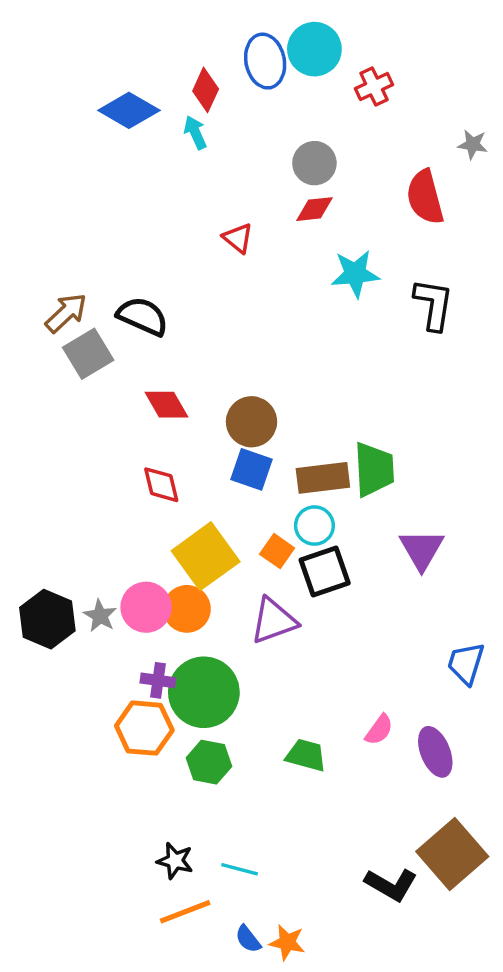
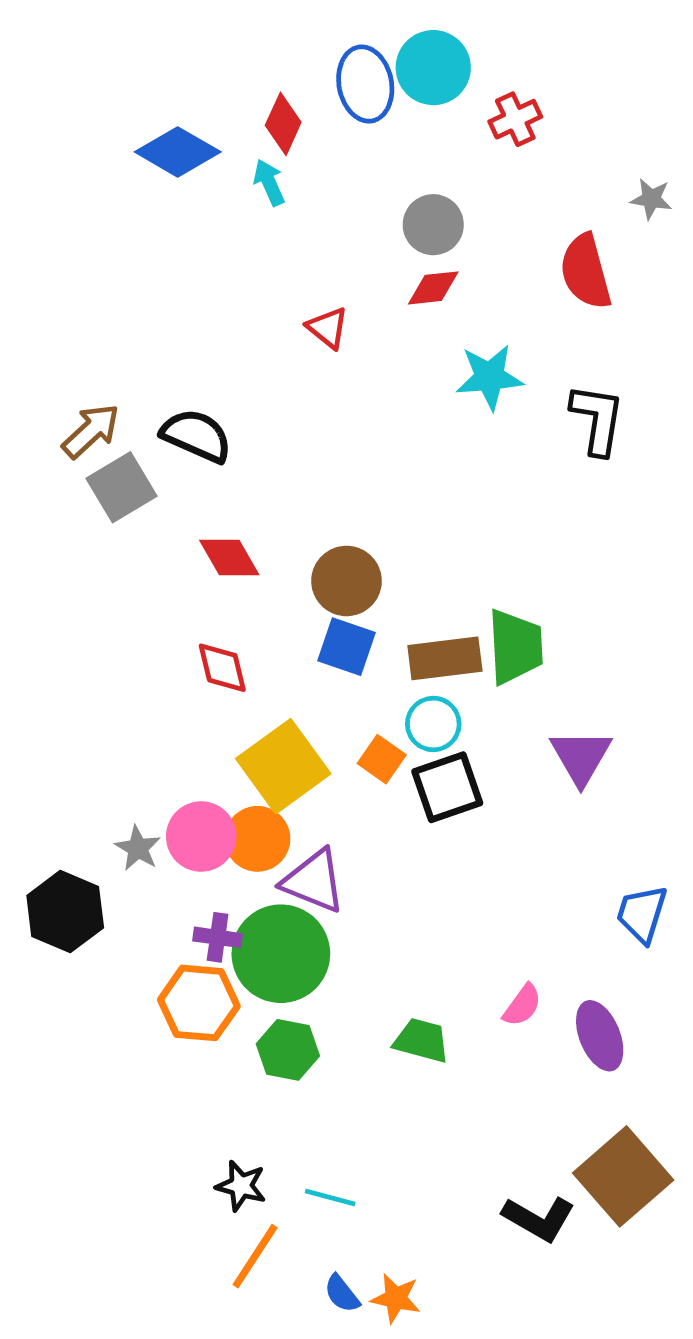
black hexagon: (47, 619) -> (65, 912), moved
purple triangle: (274, 621) -> (314, 881), moved, turned 42
orange line: (185, 912) -> (255, 1256), turned -36

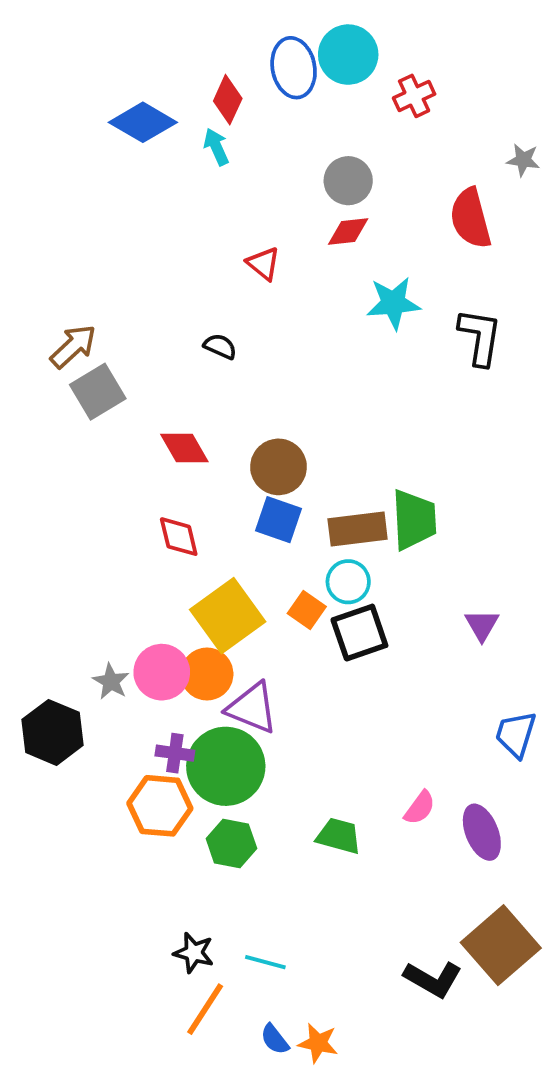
black semicircle: (196, 436) -> (220, 346), moved, size x0.6
purple triangle: (581, 757) -> (482, 625), moved, size x0.7

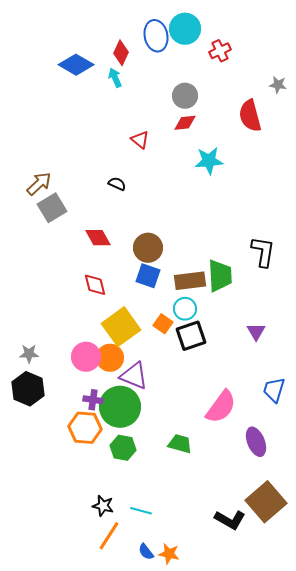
black L-shape: (480, 337) -> (263, 252), moved
gray star: (111, 682) -> (29, 354), moved, turned -30
pink semicircle: (420, 808) -> (221, 407), moved, size x1.8

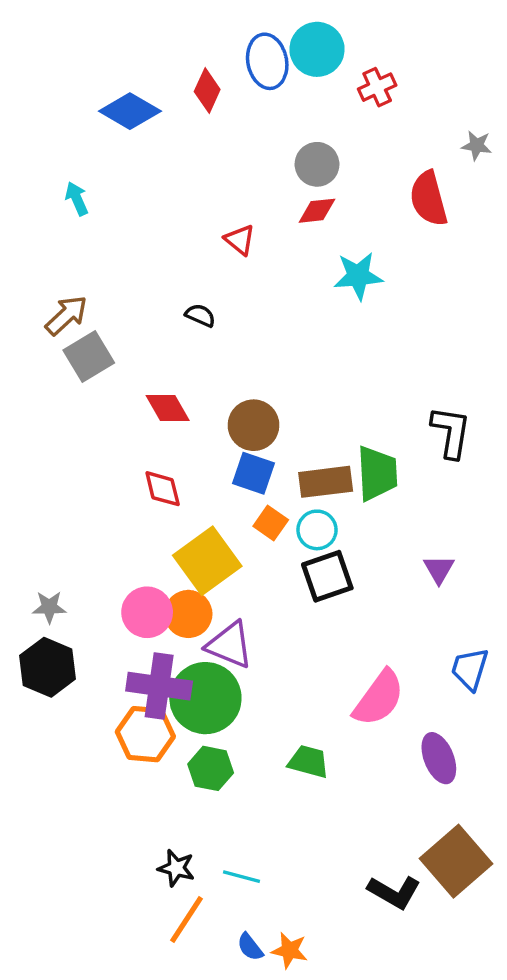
cyan arrow: (115, 78) -> (77, 199), moved
orange square: (163, 324) -> (271, 523), moved
purple cross: (93, 400) -> (159, 686), size x1.8

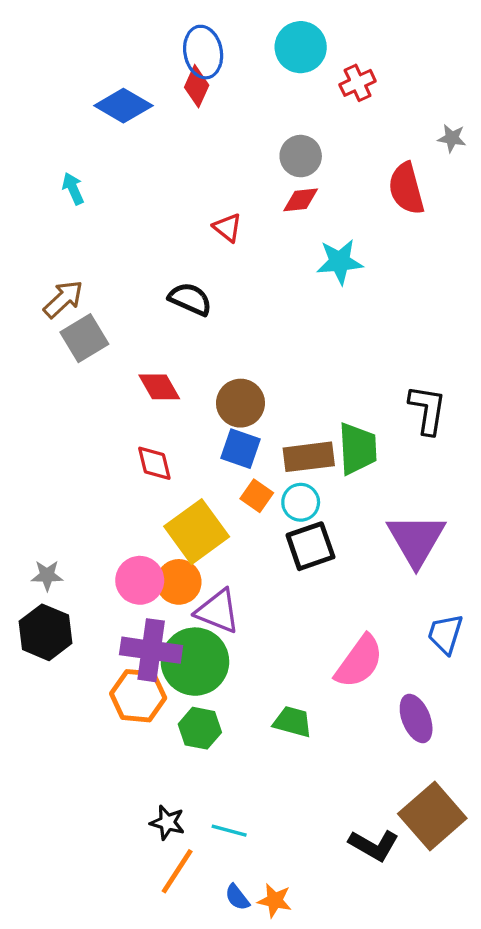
blue ellipse: (267, 61) -> (203, 52), moved
black semicircle: (200, 315) -> (190, 299), size x1.5
purple triangle: (439, 569) -> (416, 540), size x2.0

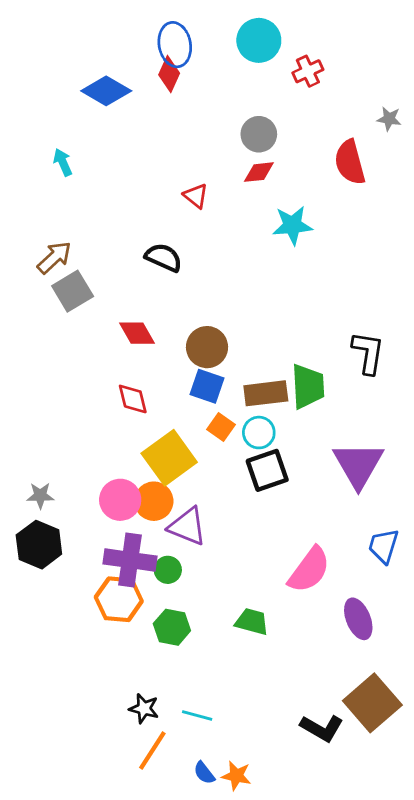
green circle: (195, 662) -> (168, 570), size x0.5

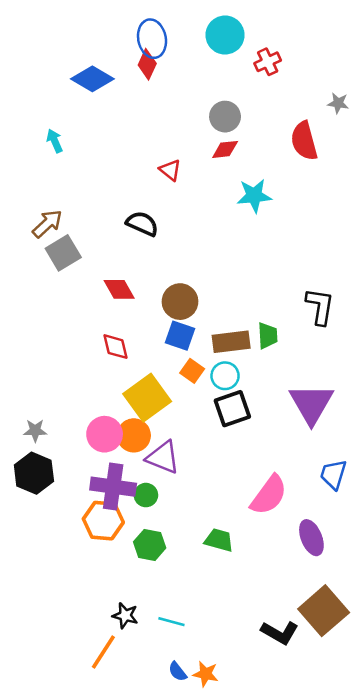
green trapezoid: (308, 386) -> (268, 336), size x0.7
orange line: (152, 750) -> (103, 652), moved

